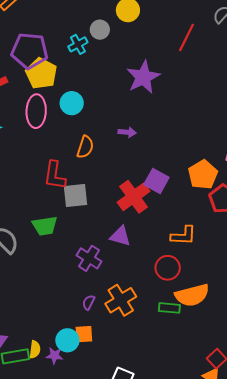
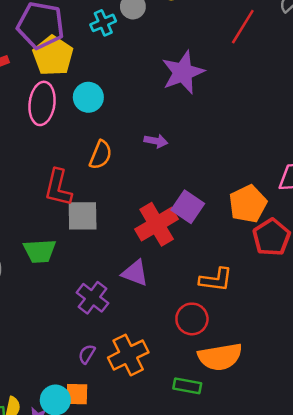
green rectangle: (169, 308) -> (187, 386), moved

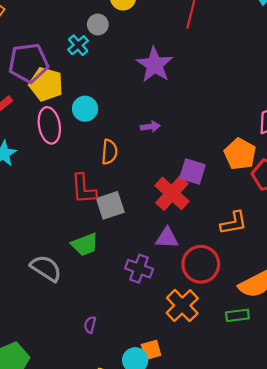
red circle: (192, 319) -> (201, 264), moved, size x1.4
purple semicircle: (87, 354) -> (90, 325), moved

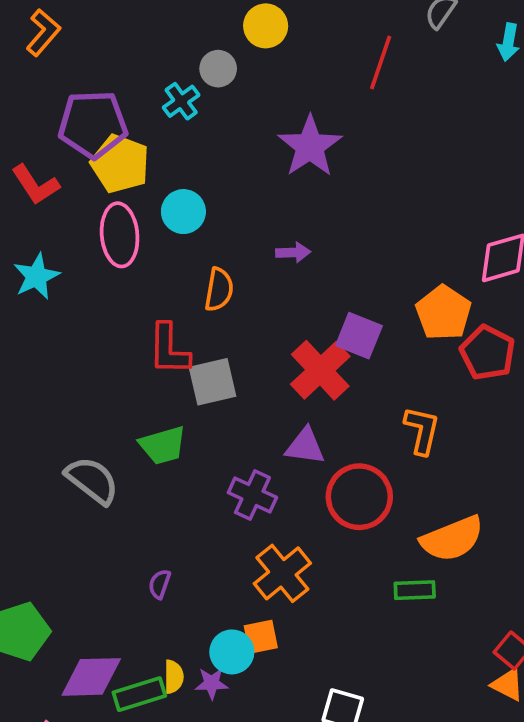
orange L-shape: (234, 223) -> (422, 430), turned -72
orange cross: (182, 306) -> (282, 573), moved

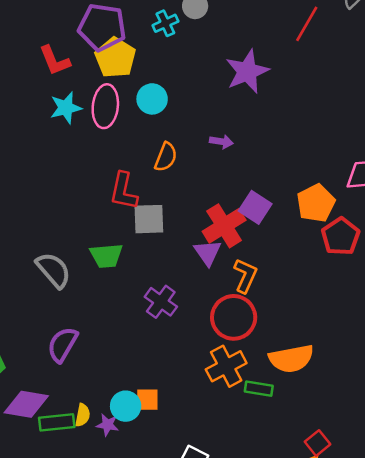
cyan star: (36, 276) -> (66, 108), moved
orange L-shape: (422, 430) -> (245, 276), moved
purple triangle: (305, 446) -> (208, 253), moved, turned 36
orange cross: (282, 573) -> (226, 366), moved
purple semicircle: (160, 584) -> (63, 345), moved, size x1.8

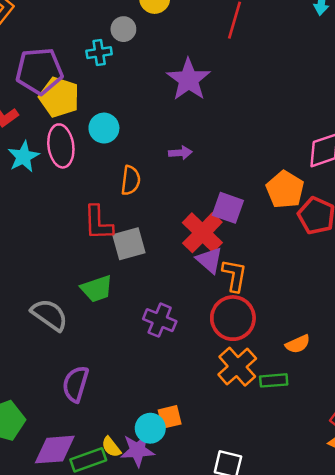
cyan cross: (165, 23) -> (99, 53), turned 30
purple triangle: (208, 253) -> (209, 260), moved
orange semicircle: (291, 359) -> (298, 344), size x0.6
yellow semicircle: (83, 415) -> (111, 447), turned 145
purple star: (108, 425) -> (137, 450), size x1.5

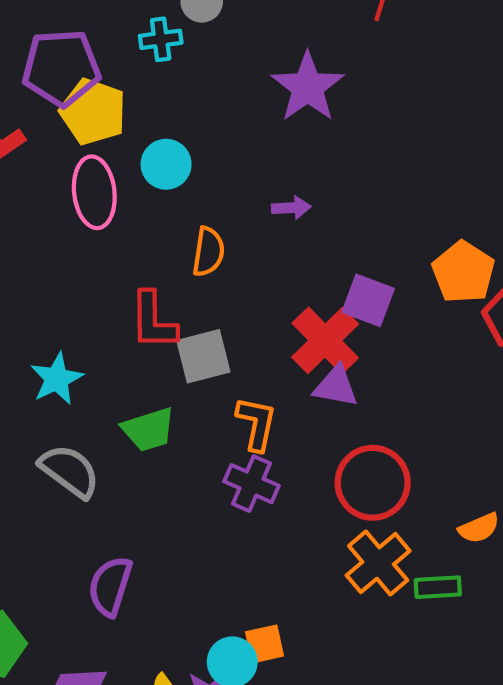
cyan star: (23, 157) -> (57, 379), moved
purple triangle: (209, 260) -> (336, 386), turned -32
orange L-shape: (234, 275) -> (256, 424), moved

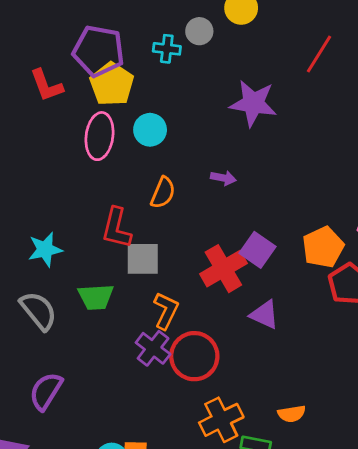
purple star: (308, 87) -> (253, 103), turned 30
purple triangle: (336, 386) -> (264, 315), moved
red circle: (373, 483) -> (194, 356), moved

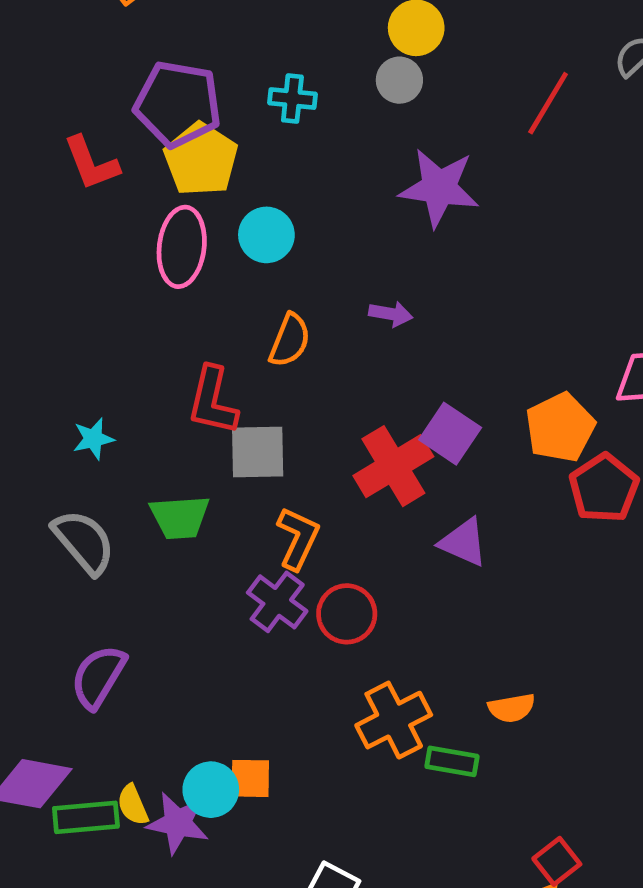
gray circle: (199, 31) -> (399, 80), moved
cyan star: (45, 249) -> (93, 439), size x0.7
red circle: (194, 356) -> (347, 614), size x0.7

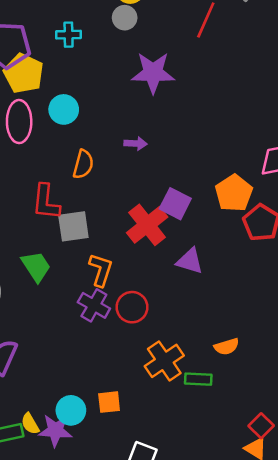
green trapezoid: (180, 517) -> (36, 266), turned -112
orange square: (250, 778) -> (109, 402), moved

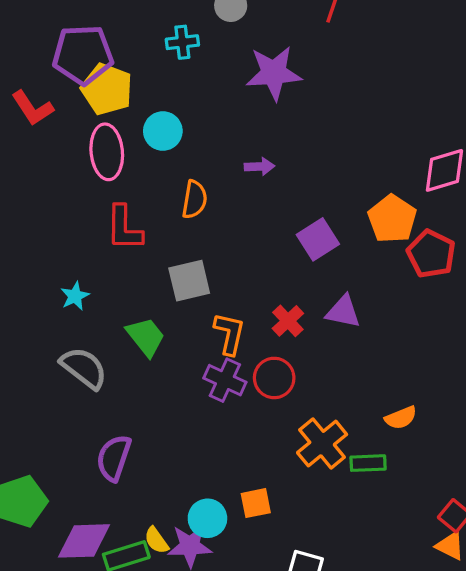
cyan cross: (69, 35) -> (182, 42), moved
red L-shape: (46, 202) -> (124, 228), moved
purple square: (175, 204) -> (318, 239), turned 36
red cross: (147, 225) -> (288, 321), moved, size x0.6

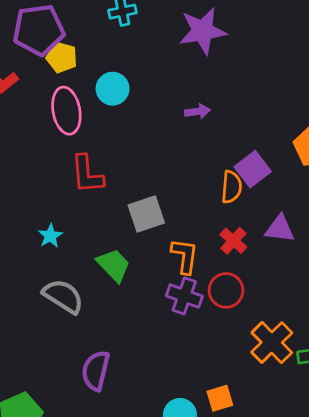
yellow pentagon: (107, 89) -> (62, 57), size x0.7
orange semicircle: (194, 199) -> (232, 187), moved

